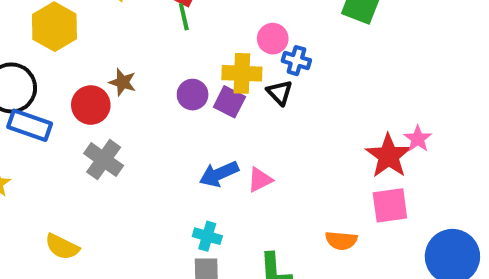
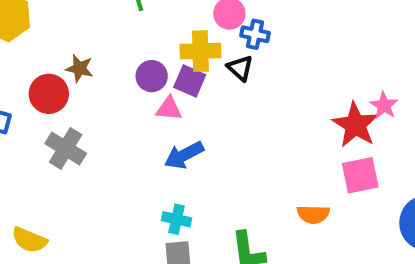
pink triangle: (260, 180) -> (169, 109), moved, turned 36

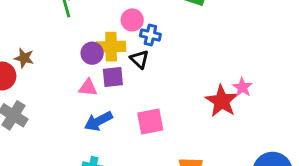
purple circle: (152, 76) -> (92, 53), moved
purple square: (190, 81) -> (113, 77), moved, turned -30
pink square: (360, 175) -> (150, 122), moved

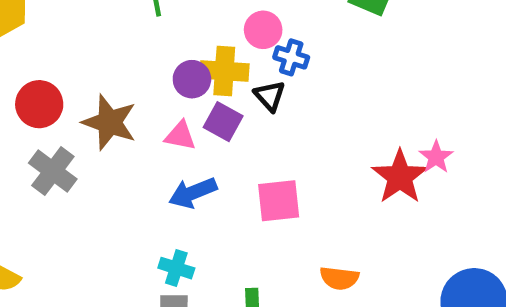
brown star: (24, 58) -> (109, 122), moved, size x1.6
purple square: (113, 77) -> (223, 122), turned 30

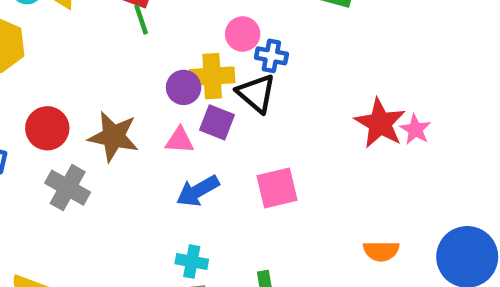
black triangle: (270, 96) -> (256, 93), size x1.4
red star: (400, 177) -> (380, 123), moved
orange semicircle: (339, 278) -> (381, 251), moved

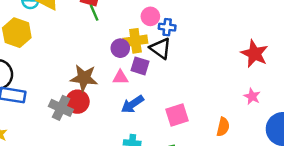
red star: (380, 123) -> (254, 54), moved
red circle: (47, 128) -> (77, 102), moved
pink star: (415, 129) -> (252, 96), moved
pink square: (277, 188) -> (177, 115), moved
orange semicircle: (381, 251) -> (223, 127), moved, turned -72

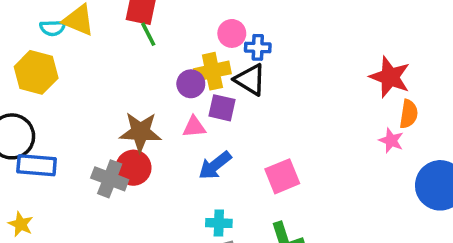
orange semicircle: (223, 127) -> (409, 114), moved

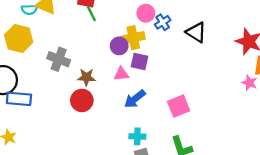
blue cross: (258, 47) -> (163, 22), turned -35
black triangle: (250, 80) -> (196, 32), moved
brown star: (140, 132) -> (86, 77), size x0.7
gray cross: (110, 179) -> (59, 59), moved

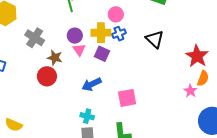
blue cross: (163, 22) -> (119, 34), moved
purple circle: (119, 46) -> (75, 36), moved
pink triangle: (121, 74) -> (79, 50), moved, turned 48

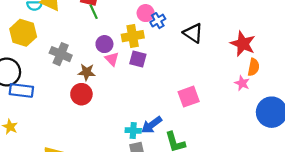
blue cross: (119, 34) -> (158, 21), moved
blue arrow: (92, 84) -> (152, 125), moved
pink square: (127, 98) -> (189, 97), moved

